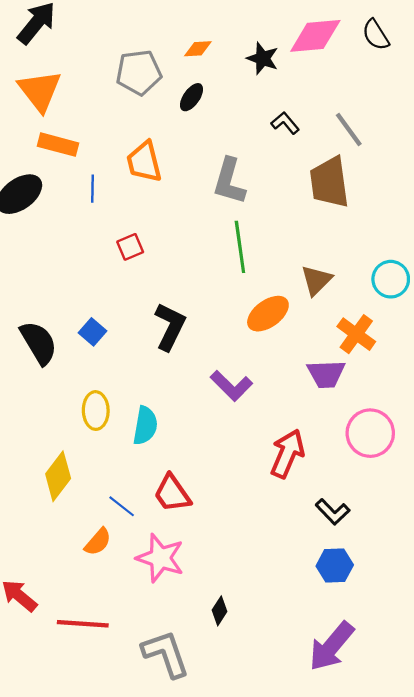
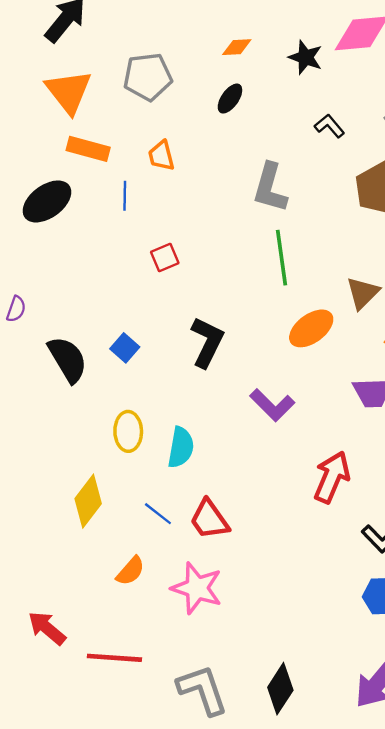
gray pentagon: (139, 72) -> (148, 77), moved
orange trapezoid: (144, 162) -> (161, 156), moved, size x0.7
blue line: (122, 506) -> (158, 514), moved
black diamond: (220, 611) -> (280, 689), moved, size x1.6

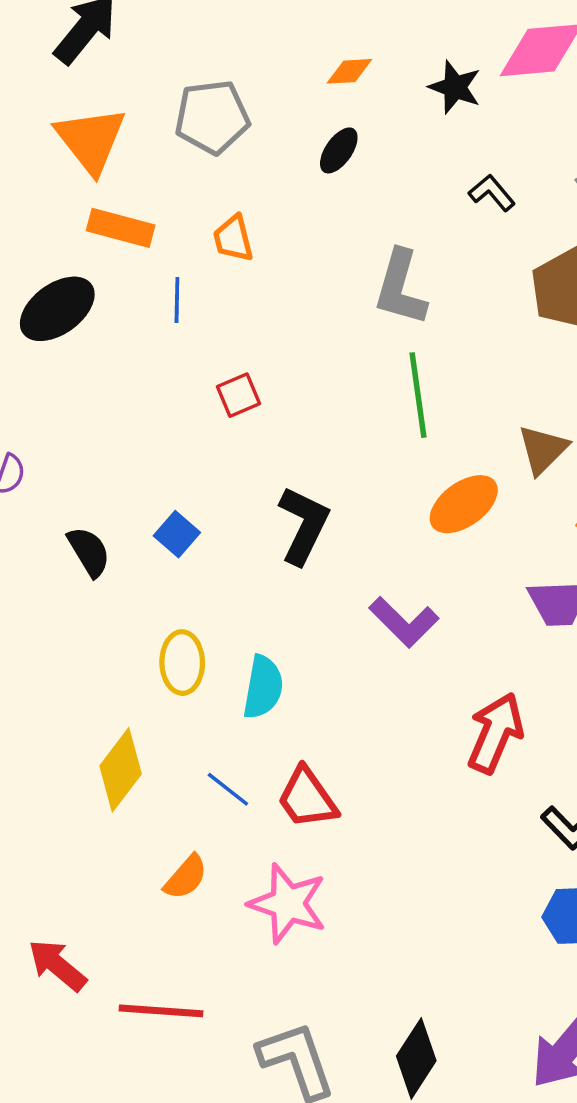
black semicircle: (68, 359) -> (89, 552), size x0.7

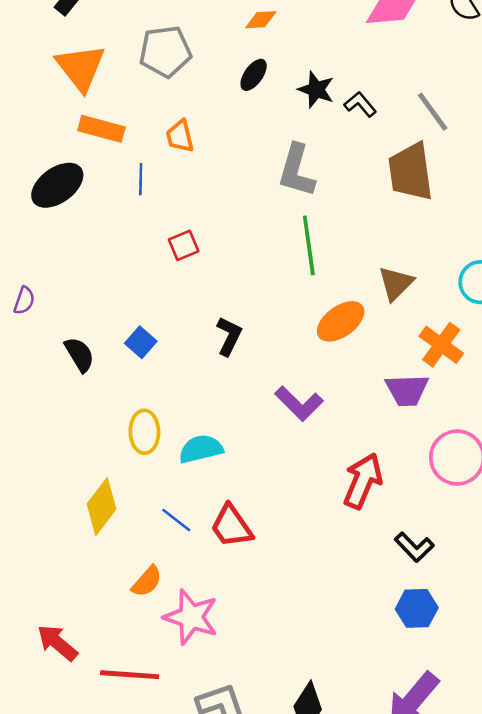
black star: (455, 87) -> (316, 90), moved
black L-shape: (304, 525) -> (229, 336), size x0.7
cyan semicircle: (263, 687) -> (201, 449), turned -114
pink star: (288, 904) -> (191, 617), moved

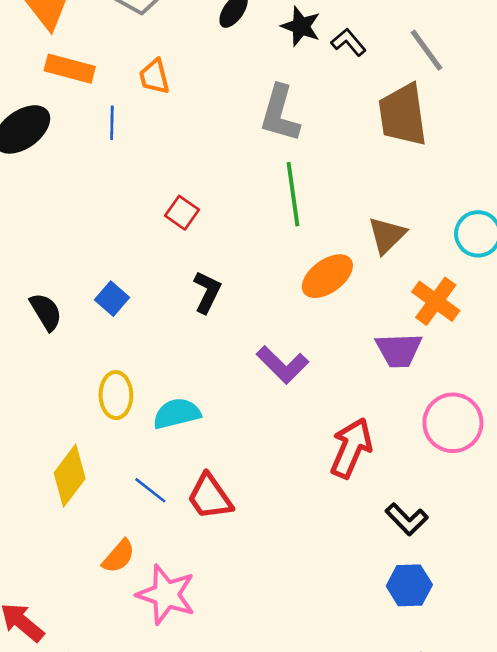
red square: (184, 245) -> (182, 213), moved, turned -32

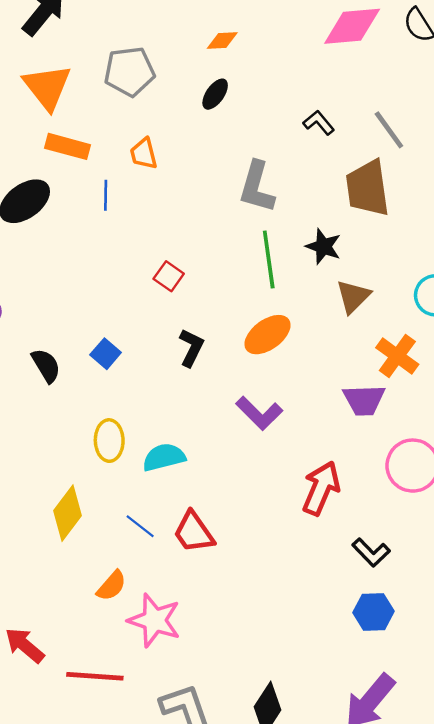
black star: (301, 26) -> (323, 246), moved
orange ellipse: (327, 276) -> (268, 335), moved

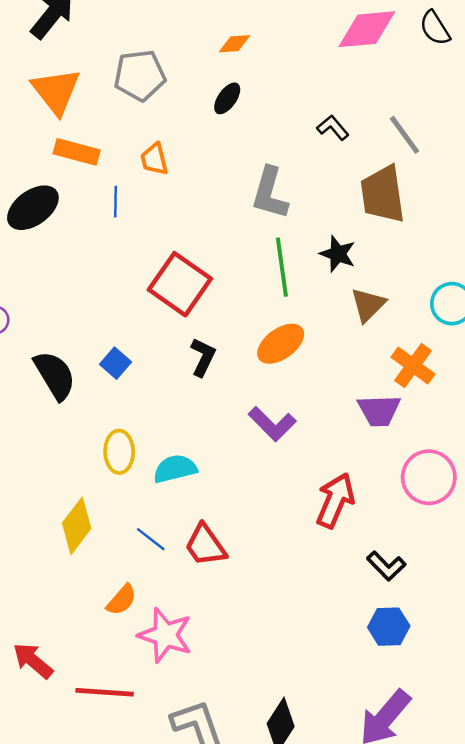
red square: (169, 276) -> (180, 284), size x2.0
black semicircle: (46, 366) -> (55, 375), size x1.4

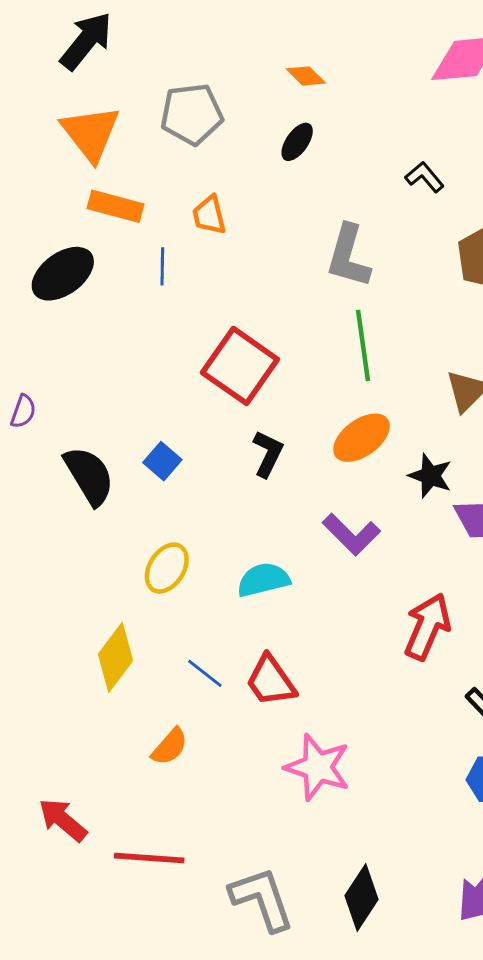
orange diamond: (234, 44) -> (306, 76), turned 48
black star: (338, 254) -> (430, 476), moved
yellow ellipse: (119, 452) -> (167, 568), turned 33
cyan semicircle: (175, 469) -> (263, 580), moved
pink star: (165, 635) -> (318, 767), moved

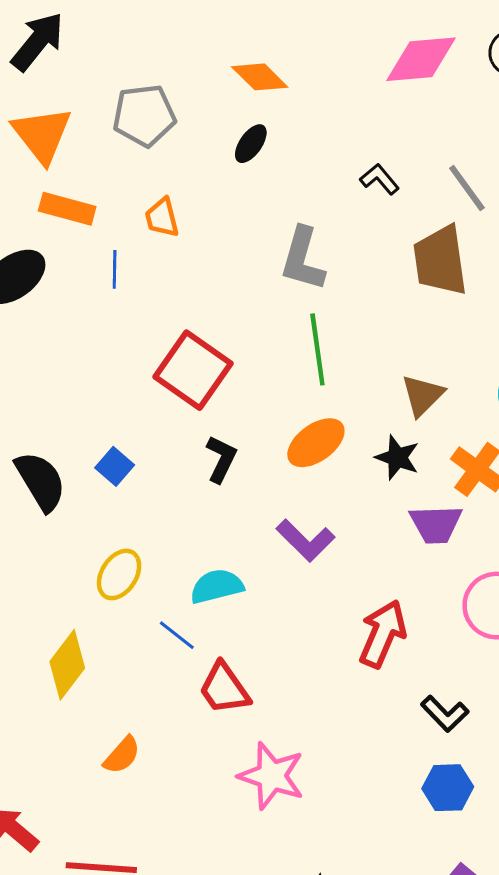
orange diamond: (306, 76) -> (260, 77), size x1.4
black star: (430, 476) -> (397, 458), moved
blue line: (205, 673) -> (177, 635), moved

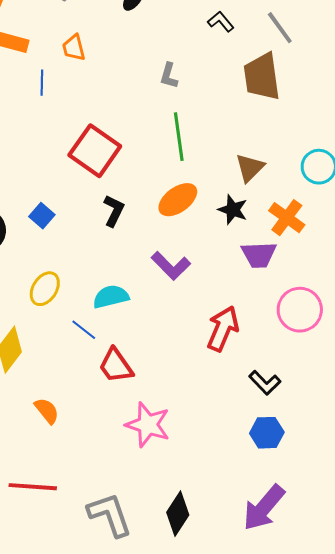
gray L-shape: (303, 259) -> (169, 76), size x0.6
orange semicircle: (122, 755) -> (47, 411), turned -80

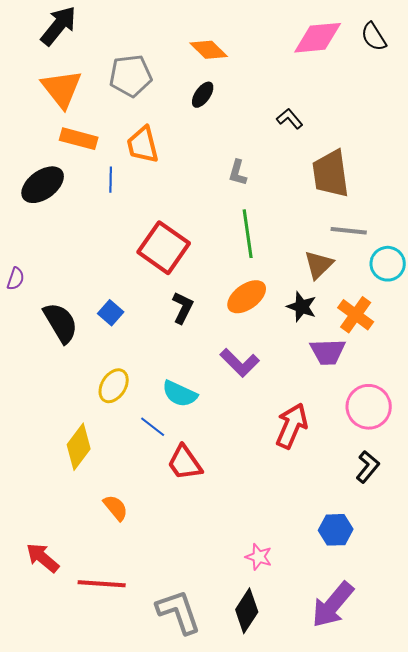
gray line: (280, 28) -> (349, 231), moved, turned -48
orange trapezoid: (74, 48) -> (143, 145), size x1.4
cyan semicircle: (111, 297) -> (180, 394), turned -141
black L-shape: (265, 383) -> (368, 467), moved, turned -96
pink star: (148, 425) -> (259, 557), moved, size x0.6

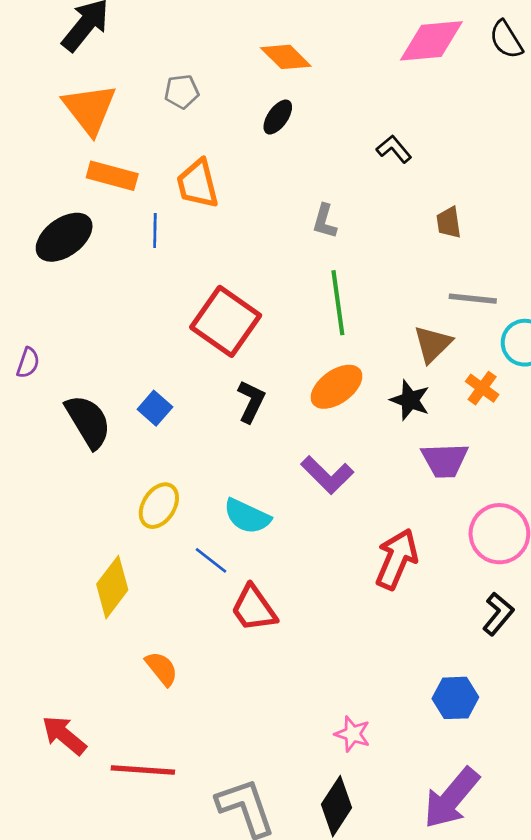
gray pentagon: (131, 76) -> (182, 92), size x0.6
brown trapezoid: (331, 174) -> (449, 223), size x0.5
orange cross: (356, 315) -> (482, 388), moved, size x0.7

